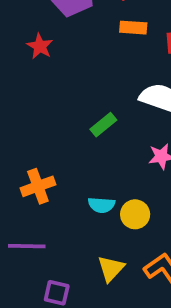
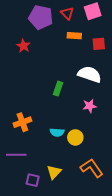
green rectangle: (103, 125) -> (58, 89), turned -32
yellow triangle: (111, 268) -> (54, 172), moved

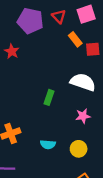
orange rectangle: (74, 36) -> (75, 39), moved, turned 48
yellow circle: (75, 137) -> (79, 149), moved

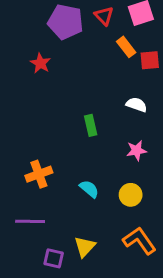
white semicircle: (83, 82) -> (136, 105), size x0.6
green rectangle: (49, 97) -> (91, 125), turned -32
cyan semicircle: (48, 144) -> (89, 189), turned -144

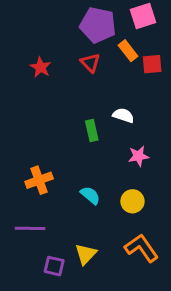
red triangle: (104, 16) -> (90, 63), moved
purple pentagon: (66, 22) -> (98, 25), moved
white semicircle: (136, 105) -> (123, 115), moved

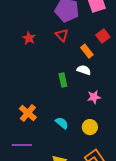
orange rectangle: (128, 51) -> (87, 51), moved
red square: (152, 64) -> (103, 36), turned -32
orange cross: (39, 180) -> (28, 113), turned -30

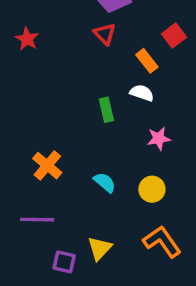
red star: (29, 38) -> (27, 39), moved

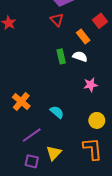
green rectangle: (106, 110) -> (61, 56), moved
yellow circle: (152, 189) -> (97, 120), moved
purple line: (37, 220) -> (32, 135), moved, turned -36
orange L-shape: (162, 242) -> (93, 149), turned 30

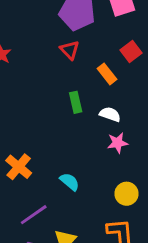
white semicircle: (80, 56) -> (110, 114), moved

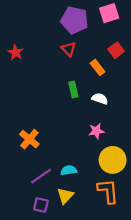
pink star: (118, 143) -> (96, 131), moved
cyan semicircle: (70, 182) -> (69, 170), moved, turned -49
yellow circle: (126, 194) -> (113, 160), size x1.5

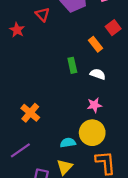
red triangle: (69, 49) -> (42, 14), moved
yellow circle: (113, 160) -> (92, 133), moved
purple line: (41, 176) -> (20, 150), moved

